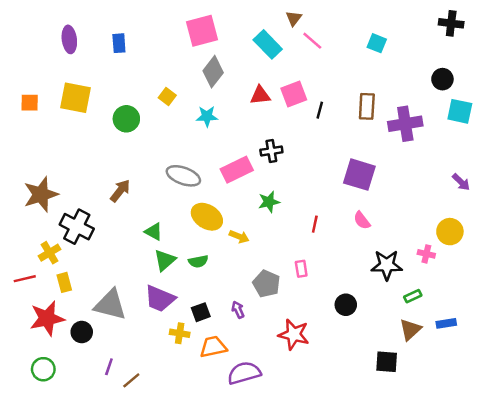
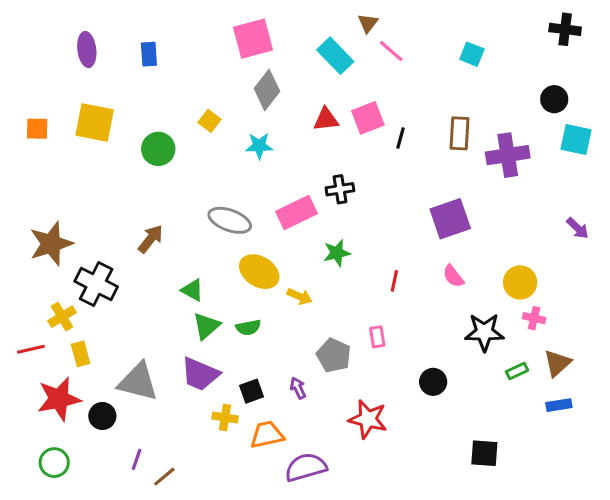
purple square: (359, 175) -> (450, 219), turned -36
yellow circle: (450, 232) -> (520, 282), moved
brown triangle: (410, 330) -> (557, 363), moved

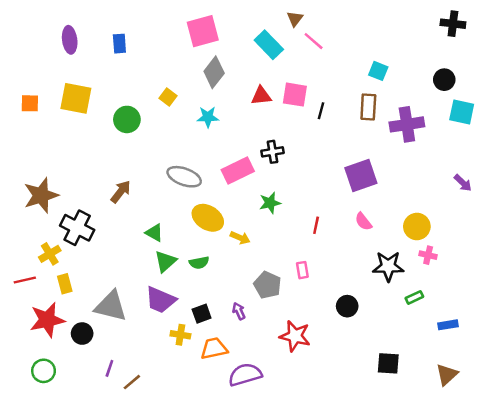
cyan square: (472, 54) -> (378, 71), moved
pink square: (368, 118) -> (295, 95), turned 30
brown triangle: (557, 363) -> (447, 375), moved

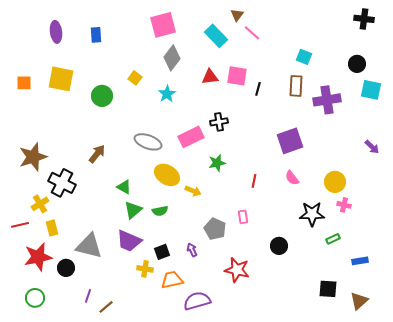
cyan star: (208, 117) -> (167, 94), turned -30
black square: (388, 363) -> (328, 289), moved

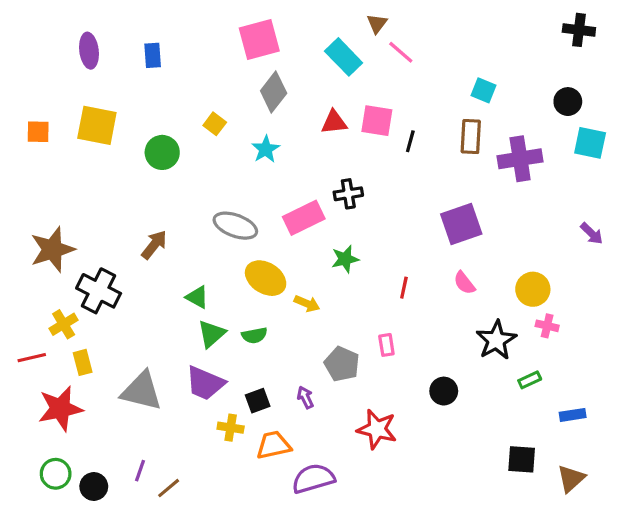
black star: (312, 214) -> (496, 340), turned -30
black circle: (66, 268) -> (94, 486), moved

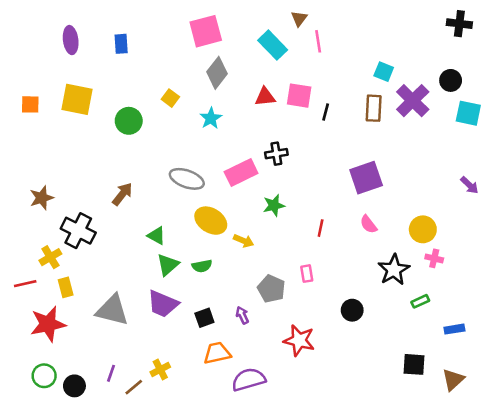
pink line: (401, 52) -> (318, 41), turned 40
purple cross: (520, 159) -> (413, 101), moved, turned -36
brown star: (52, 249) -> (42, 198), size x0.7
yellow cross: (231, 428) -> (160, 369), moved, turned -36

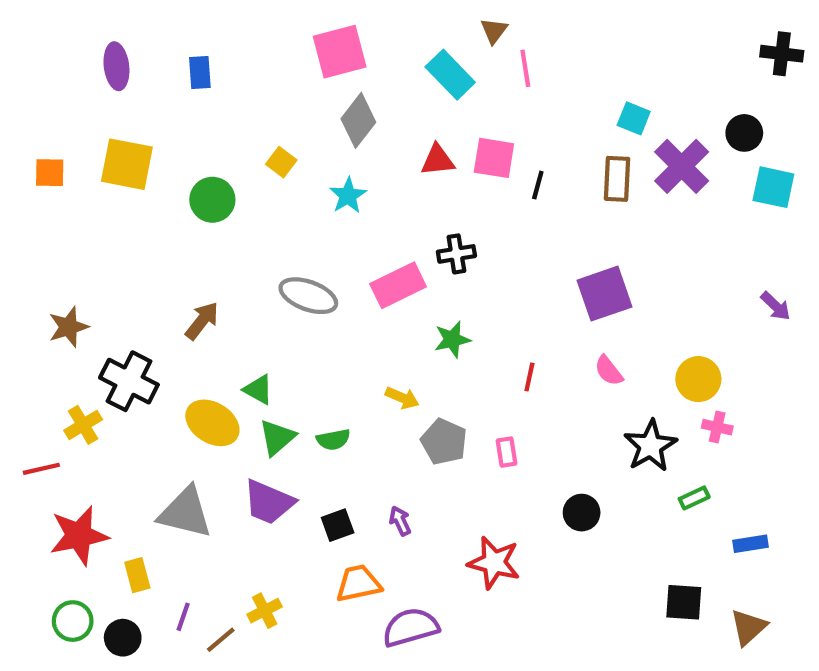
black cross: (459, 24) -> (782, 54), moved
yellow ellipse: (211, 221) -> (212, 423), moved
yellow rectangle: (66, 287) -> (137, 575), moved
gray pentagon: (271, 289) -> (444, 442), moved

